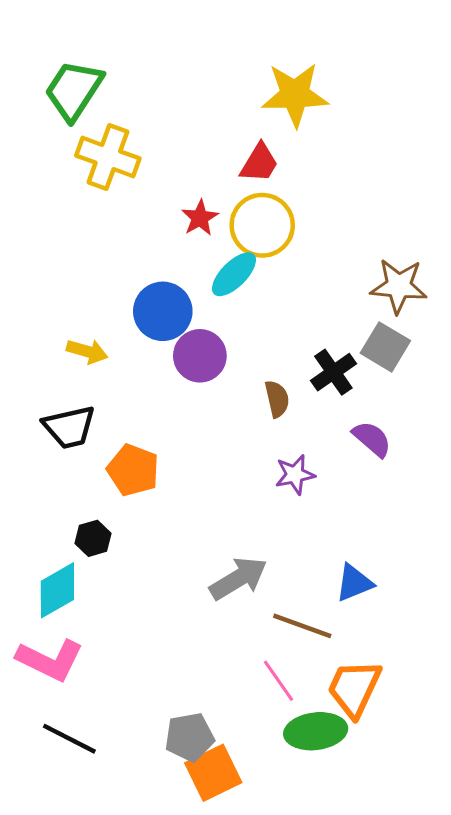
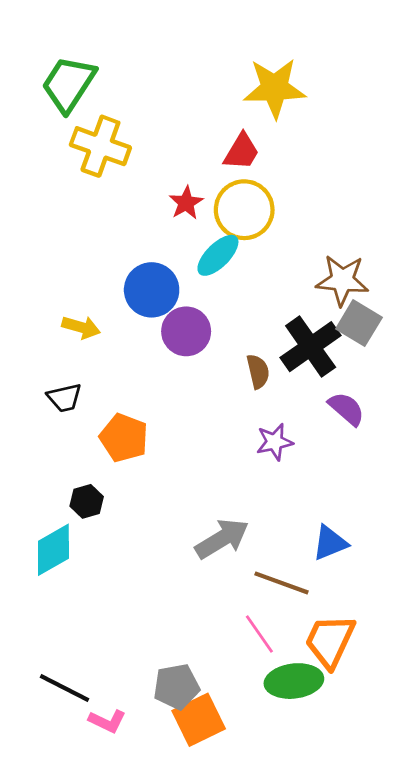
brown star: (399, 286) -> (342, 280), moved
black cross: (333, 372) -> (311, 347), size x1.4
black trapezoid: (69, 427) -> (64, 398), size x0.7
pink L-shape: (50, 660) -> (107, 721), moved, size x0.6

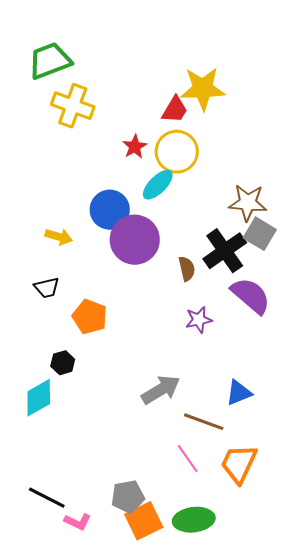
green trapezoid: (69, 84) -> (50, 61), turned 36
yellow star: (275, 88) -> (203, 89), moved
purple circle: (186, 331) -> (135, 240), size x1.4
purple semicircle: (346, 409) -> (251, 296), size x1.5
green ellipse: (294, 681) -> (194, 520), moved

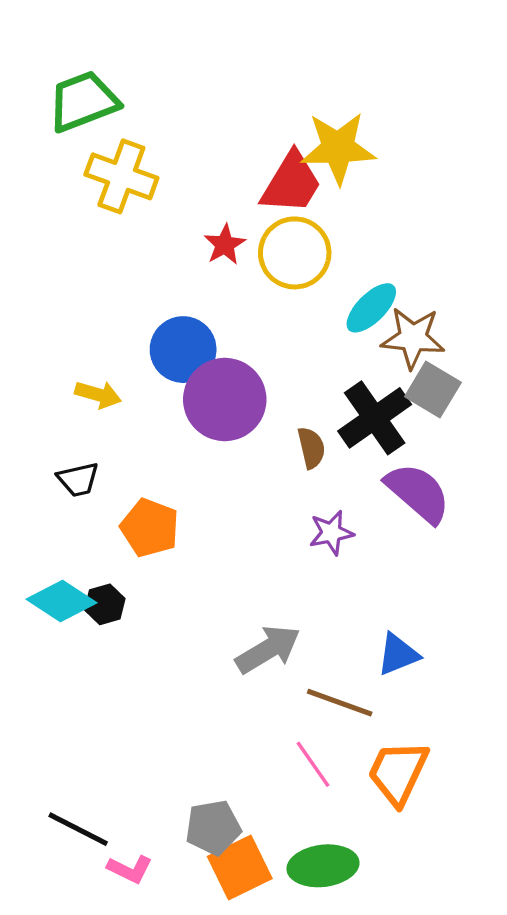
red trapezoid: (175, 110) -> (291, 183), size x1.4
cyan ellipse: (158, 185) -> (371, 308), moved
cyan diamond: (39, 398) -> (62, 601), moved, turned 63

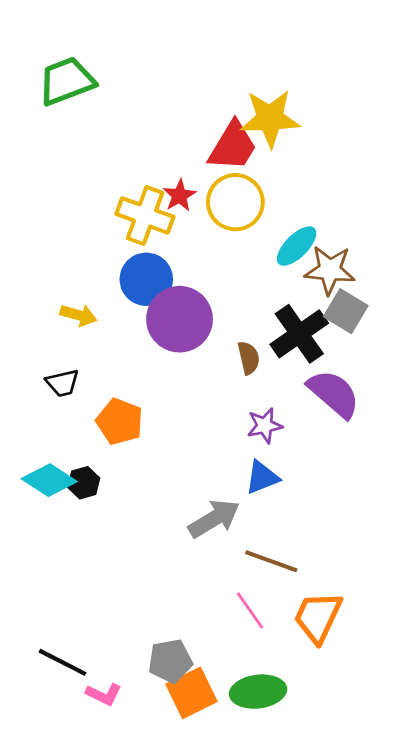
yellow cross: (121, 176) -> (145, 215), moved
blue triangle: (398, 654) -> (262, 477), moved

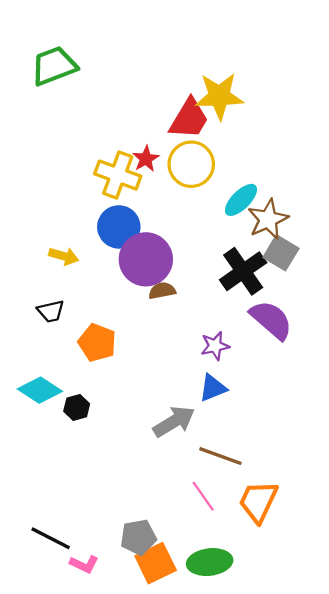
brown star: (330, 270) -> (268, 219), turned -30
brown semicircle: (249, 358) -> (162, 291), moved, turned -88
black hexagon: (84, 483) -> (77, 407), moved

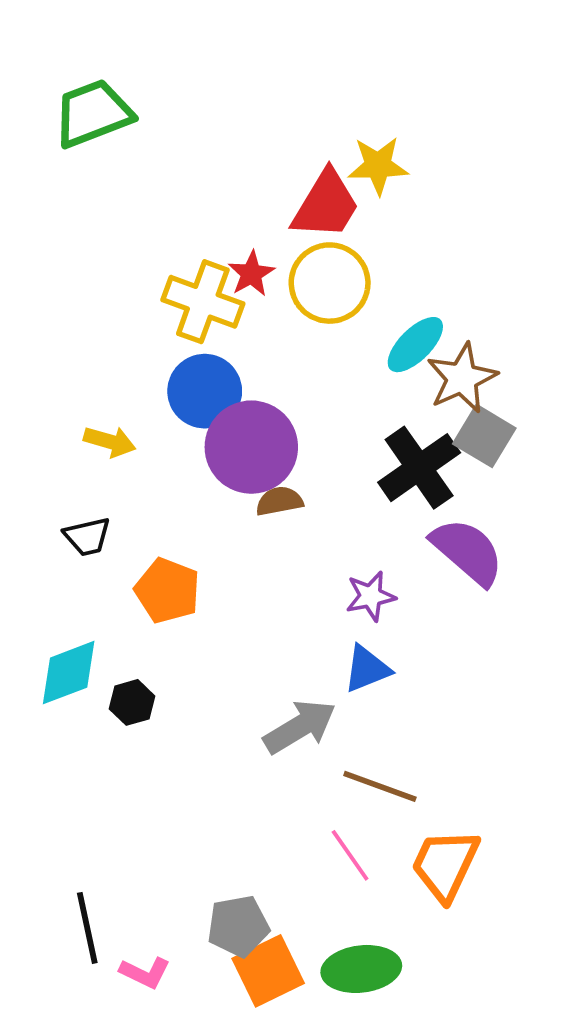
yellow star: (219, 96) -> (378, 166), size x0.7
cyan diamond: (40, 390) -> (69, 673), turned -54
black line: (51, 538) -> (87, 928), turned 51

